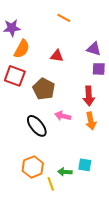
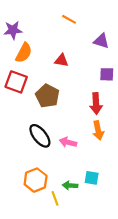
purple triangle: (94, 49) -> (101, 41), moved
pink arrow: (63, 116) -> (68, 142), moved

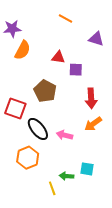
purple square: (107, 74) -> (76, 70), moved
red square: (16, 82) -> (15, 109), moved
orange arrow: (98, 130) -> (93, 124), turned 66
orange hexagon: (36, 180) -> (28, 158), moved

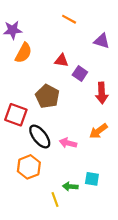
purple square: (76, 70) -> (80, 74), turned 32
red arrow: (91, 98) -> (102, 93), moved

